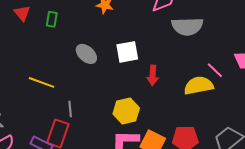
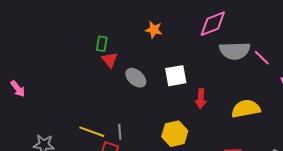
red triangle: (22, 13) -> (110, 60), moved
pink line: (215, 70) -> (262, 58), moved
yellow line: (42, 82) -> (92, 132), moved

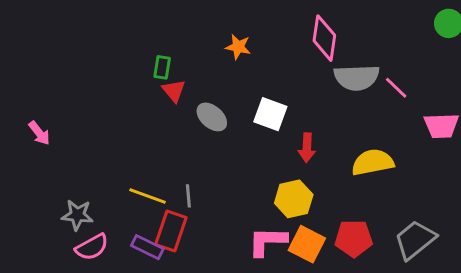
pink diamond: (213, 24) -> (324, 38), turned -60
white square: (176, 76) -> (270, 114), turned 30
yellow hexagon: (175, 134) -> (294, 199), moved

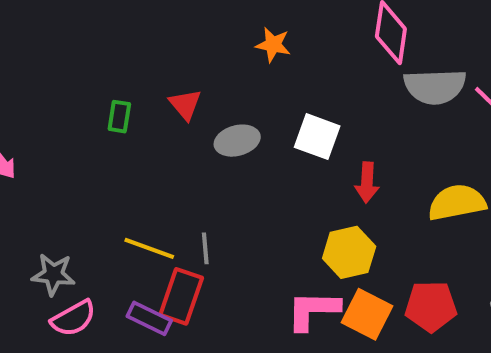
green rectangle: (162, 67) -> (119, 117), moved
gray ellipse: (212, 117) -> (237, 141), turned -56

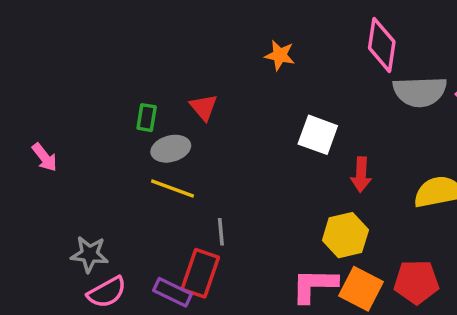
gray ellipse: (237, 141) -> (171, 149), moved
yellow line: (149, 248) -> (173, 188), moved

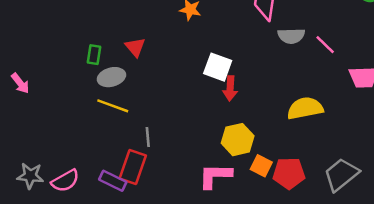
gray semicircle: (420, 92) -> (291, 36), size x0.7
red arrow: (361, 175) -> (230, 88), moved
gray star: (89, 254) -> (30, 176), moved
orange square: (361, 289) -> (261, 166), moved, size x0.7

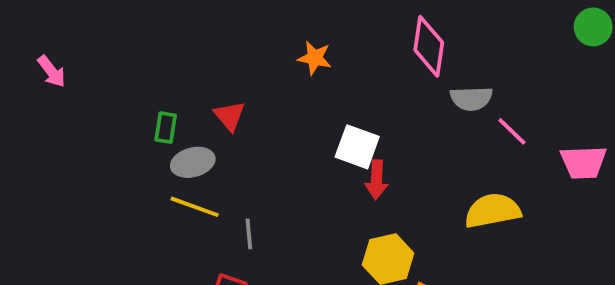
pink line: (325, 45) -> (512, 131), moved
pink arrow: (20, 83) -> (52, 71), moved
gray line: (148, 137) -> (249, 234), moved

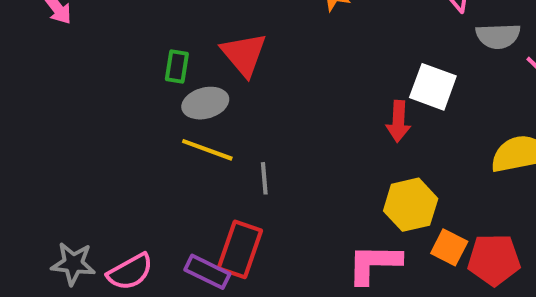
red triangle: (230, 116) -> (244, 54), size x1.4
white square: (357, 147) -> (433, 87), moved

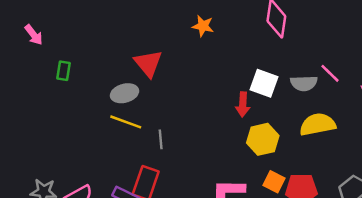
gray semicircle: (498, 36) -> (304, 83), moved
green rectangle: (177, 66) -> (63, 71), moved
yellow hexagon: (411, 205) -> (263, 139), moved

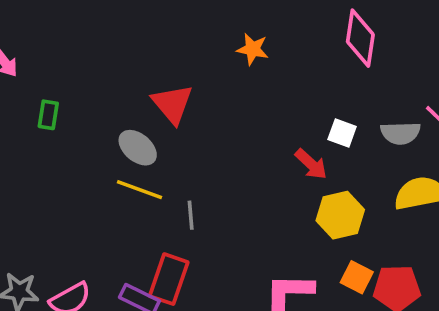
white square: (264, 83) -> (342, 133), size x0.7
gray ellipse: (125, 93) -> (138, 148), turned 55
red arrow: (243, 104) -> (311, 164), turned -50

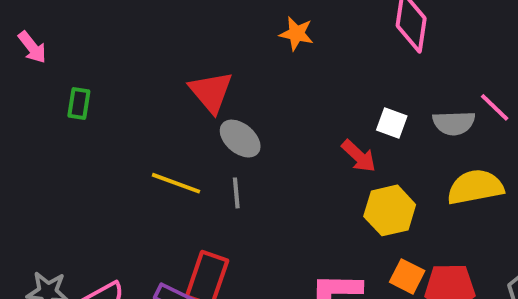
gray ellipse: (138, 148) -> (240, 139), moved
gray line: (191, 215) -> (236, 193), moved

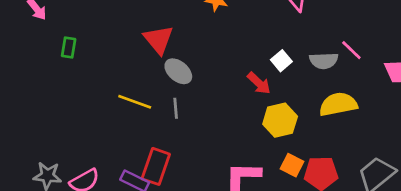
white square: (392, 123) -> (281, 61), turned 30

